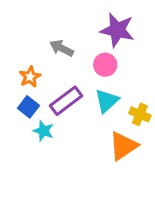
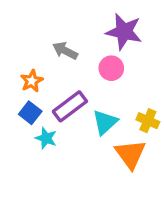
cyan triangle: (107, 101) -> (105, 122), moved
orange triangle: (123, 146) -> (130, 154), turned -32

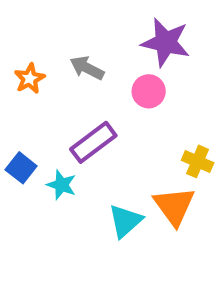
orange star: (32, 81) -> (30, 79), moved
blue square: (30, 113) -> (21, 168), moved
cyan triangle: (105, 122) -> (125, 221), moved

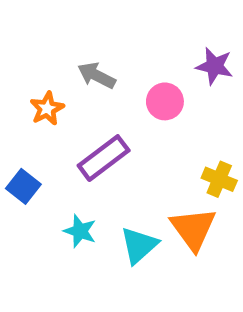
purple star: (166, 42) -> (214, 66), moved, size x0.7
orange star: (30, 79) -> (47, 108), moved
cyan star: (61, 185) -> (80, 231), moved

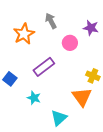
gray arrow: (97, 75) -> (51, 21), moved, turned 35
orange star: (47, 108) -> (24, 34), moved, size x1.5
cyan triangle: (139, 245) -> (59, 118), moved

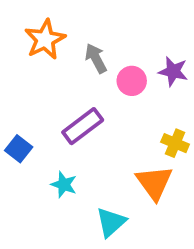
gray arrow: (51, 21) -> (96, 58), moved
purple star: (91, 28) -> (173, 71), moved
orange star: (24, 34) -> (45, 39), moved

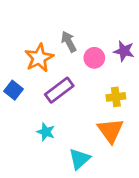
orange star: (45, 39) -> (39, 58), moved
yellow cross: (175, 143) -> (116, 97), moved, turned -30
blue square: (19, 149) -> (13, 90), moved

